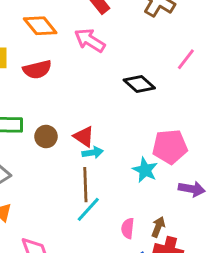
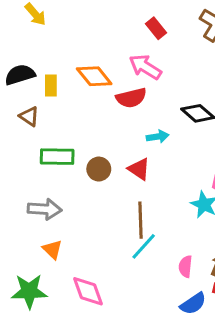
orange diamond: (40, 26) -> (94, 76), moved
red semicircle: (37, 69) -> (131, 98), moved
cyan arrow: (93, 153) -> (158, 137), moved

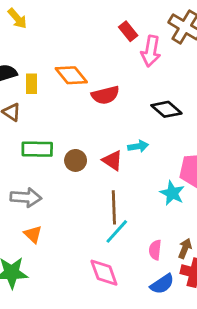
pink arrow: (145, 67) -> (151, 51), moved, turned -112
cyan arrow: (158, 137) -> (138, 146), moved
pink diamond: (88, 291) -> (104, 273), moved

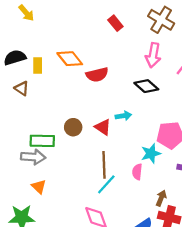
pink arrow: (151, 51) -> (153, 55), moved
green rectangle: (37, 149) -> (42, 141), moved
cyan star: (172, 193) -> (151, 153), turned 30
pink semicircle: (155, 250) -> (137, 172), moved

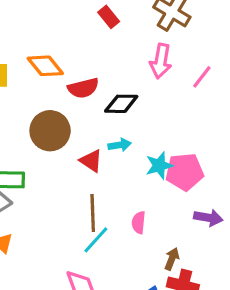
black diamond: (146, 86) -> (121, 104), moved, turned -40
brown circle: (73, 127) -> (50, 131), moved, size x1.6
cyan star: (151, 153) -> (159, 166), moved

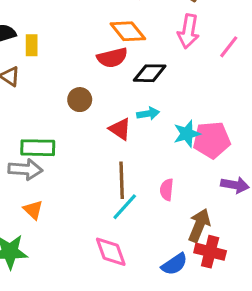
orange diamond: (45, 66) -> (128, 31), moved
brown circle: (50, 131) -> (80, 100), size x0.6
brown arrow: (172, 259) -> (199, 225), size x1.5

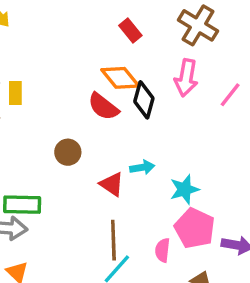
red semicircle: (112, 58) -> (103, 107), turned 52
black diamond: (150, 73) -> (144, 100), moved, turned -76
pink pentagon: (212, 140) -> (195, 228), moved, turned 30

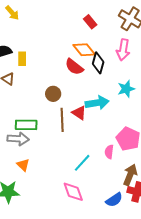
cyan arrow: (142, 167) -> (97, 103), size x1.6
cyan star: (184, 189) -> (126, 89), moved
brown line: (113, 240) -> (62, 120), moved

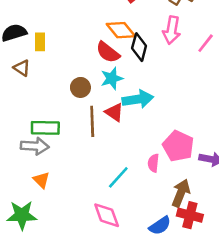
cyan star: (126, 89) -> (112, 78), moved

